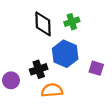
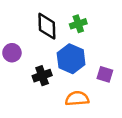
purple circle: (11, 80) -> (12, 53), moved
orange semicircle: (52, 90) -> (77, 99), moved

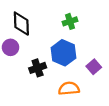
black diamond: (47, 26) -> (21, 24), moved
purple square: (105, 74) -> (94, 67), turned 32

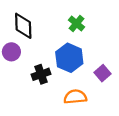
green cross: (70, 21) -> (76, 23), turned -32

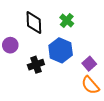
black diamond: (23, 26) -> (34, 23), moved
orange semicircle: (75, 97) -> (90, 85), moved, turned -126

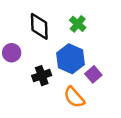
purple square: (89, 64) -> (93, 74), moved
orange semicircle: (90, 85) -> (74, 97), moved

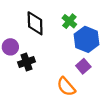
blue hexagon: (71, 59) -> (87, 39), moved
black cross: (42, 76) -> (26, 62), moved

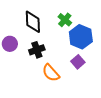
black cross: (26, 62) -> (37, 50), moved
orange semicircle: (66, 87) -> (51, 73), moved

